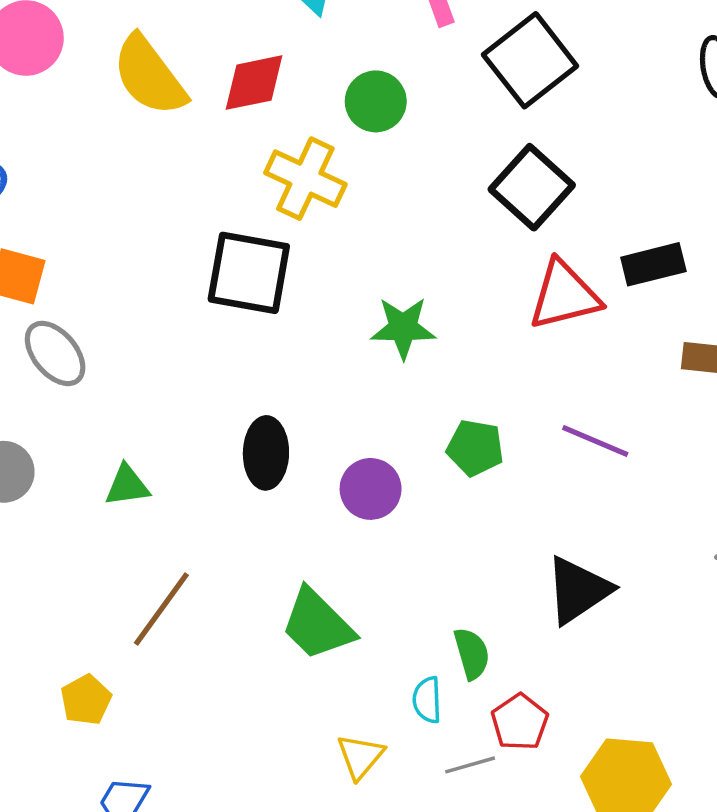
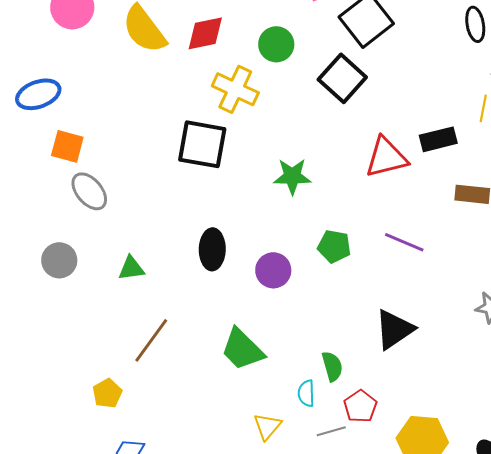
black square: (532, 187) -> (342, 78), moved

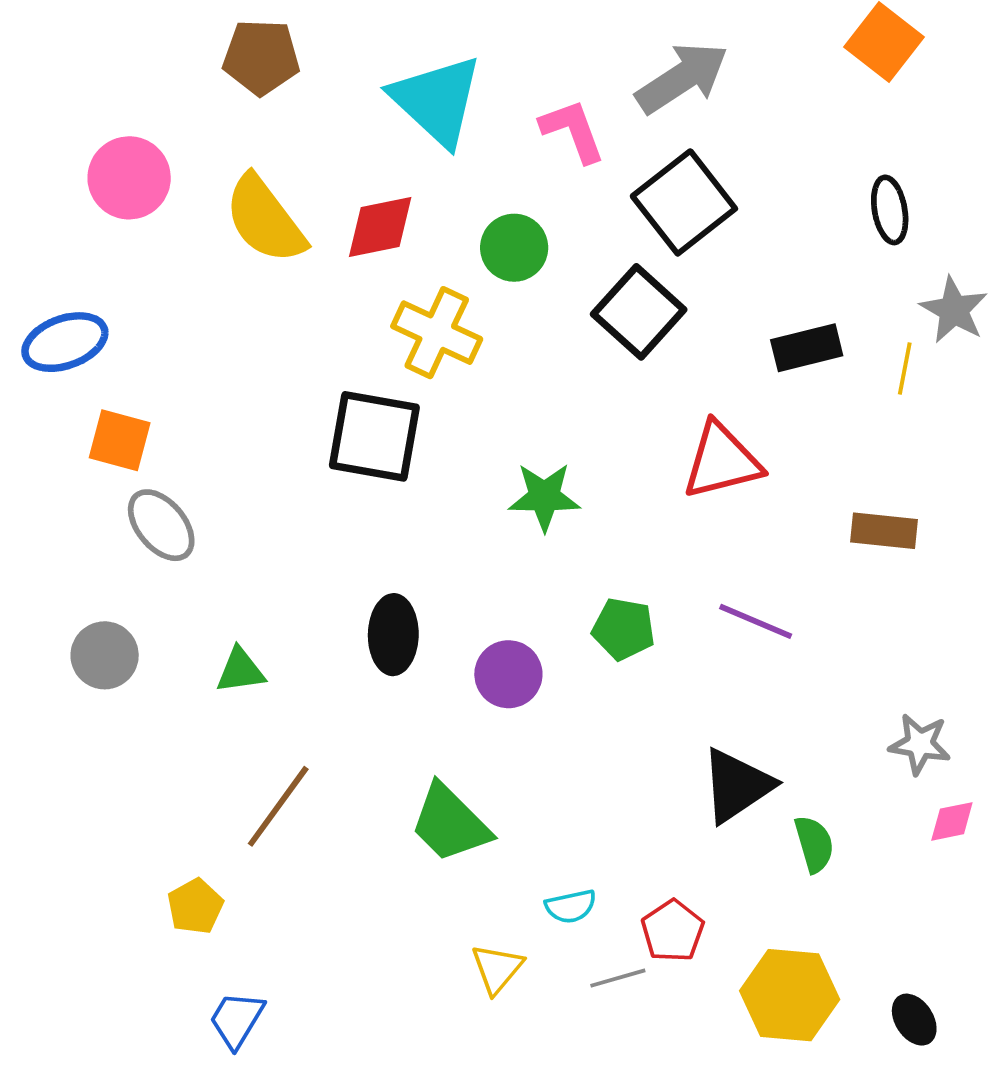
black rectangle: (438, 139) -> (807, 348), moved
green semicircle: (332, 366) -> (814, 844), moved
cyan semicircle: (306, 393) -> (571, 906), turned -100

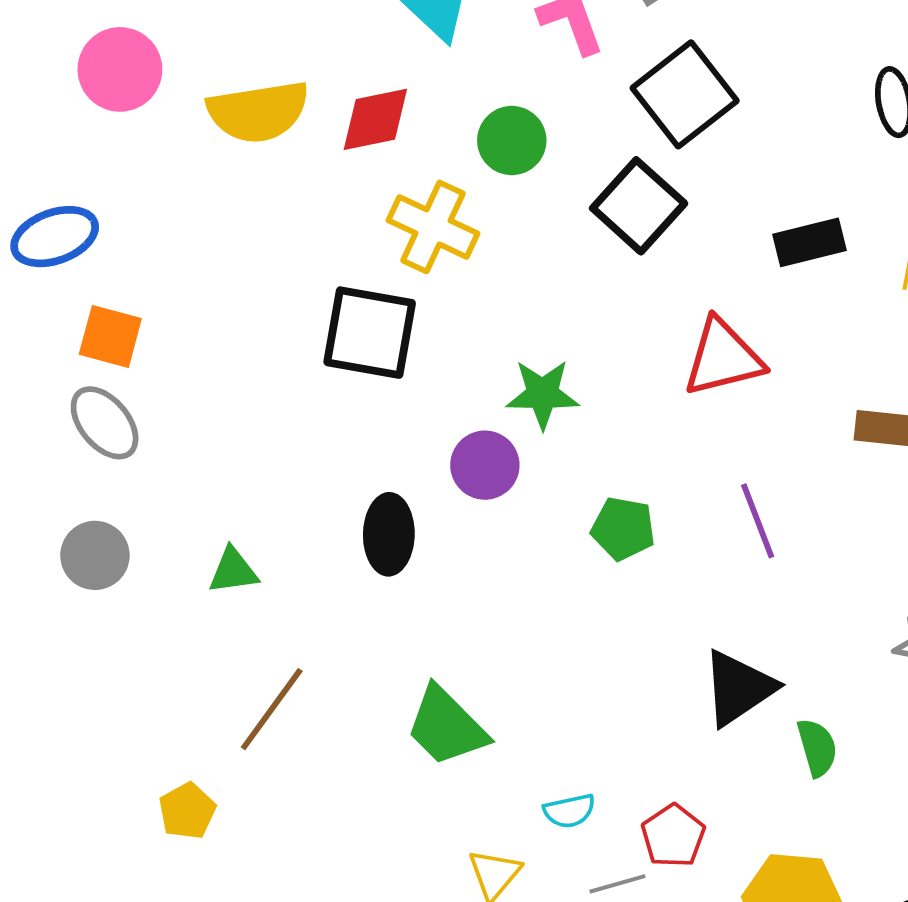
yellow semicircle: (265, 219) -> (258, 112), turned -62
gray ellipse: (161, 525) -> (105, 423), moved
purple line: (756, 621) -> (758, 521), turned 46
purple circle: (508, 674) -> (485, 465), moved

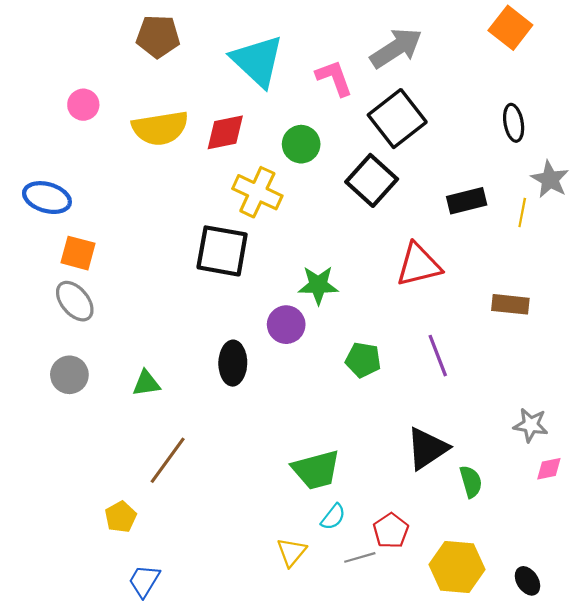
pink circle: (120, 69) -> (83, 105), size x0.7
blue ellipse: (55, 237) -> (47, 198), turned 36
green trapezoid: (446, 726) -> (316, 470), moved, turned -60
cyan semicircle: (569, 811) -> (333, 517), turned -40

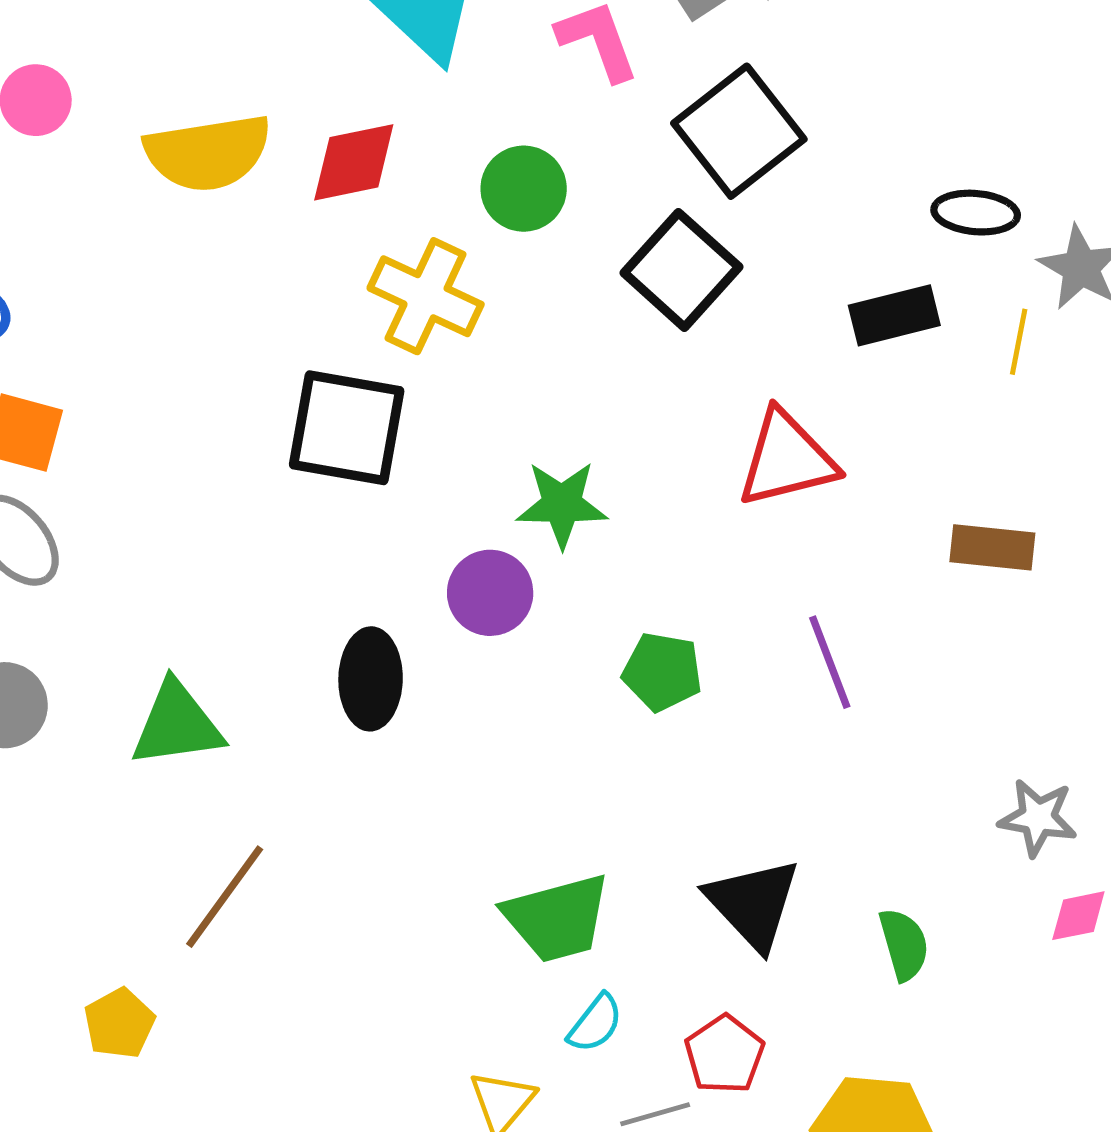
black ellipse: (514, 123) -> (976, 213), moved, turned -75
green triangle: (146, 383) -> (177, 724), size x1.5
black triangle: (427, 448) -> (753, 904), moved, turned -39

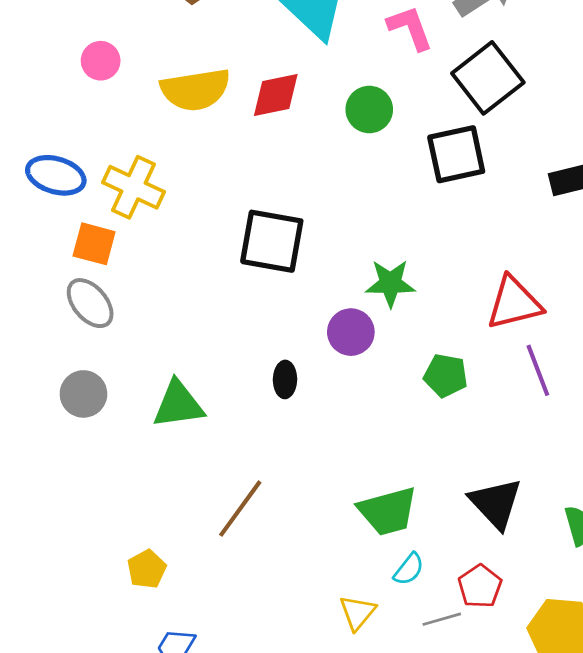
black square: (681, 270) -> (456, 154), turned 36
yellow cross: (426, 296) -> (134, 187), moved
red triangle: (787, 459) -> (514, 303), moved
black ellipse: (371, 679) -> (285, 379), size x0.7
brown line: (225, 897) -> (240, 509), moved

